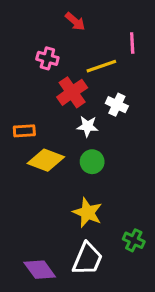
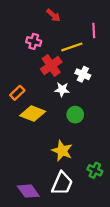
orange rectangle: (24, 131) -> (17, 93), turned -40
green circle: (92, 162) -> (75, 115), moved

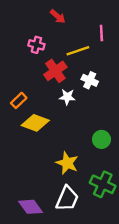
green circle: (75, 115) -> (101, 139), moved
green cross: (95, 170) -> (103, 184), size x1.5

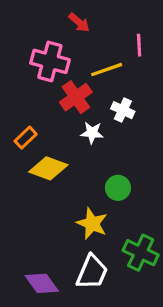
pink cross: (36, 45) -> (50, 61), size x1.6
green circle: (101, 139) -> (118, 188), moved

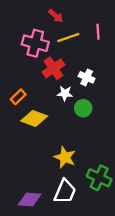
yellow line: (107, 70) -> (68, 37), moved
green circle: (118, 188) -> (83, 108), moved
purple diamond: (42, 283) -> (30, 199), turned -50

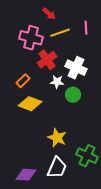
white cross: (87, 77) -> (76, 68), size x1.5
orange rectangle: (18, 97) -> (23, 81), moved

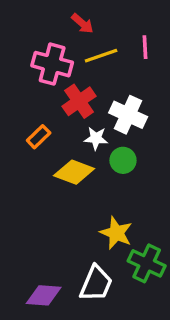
yellow diamond: (30, 104) -> (74, 172), moved
yellow star: (57, 138) -> (116, 233), moved

